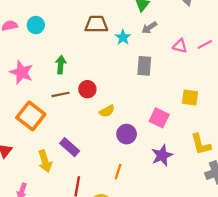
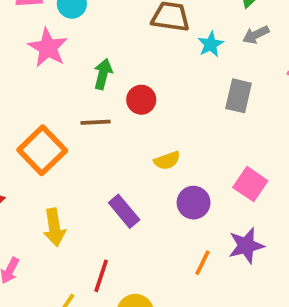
pink star: (22, 72) -> (48, 48), moved
red circle: (87, 89) -> (141, 100), moved
purple rectangle: (70, 147) -> (124, 211), moved
orange line: (118, 172) -> (203, 263), moved

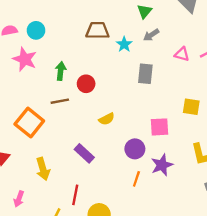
pink square: (250, 184) -> (160, 127), turned -30
purple circle: (194, 203) -> (135, 149), moved

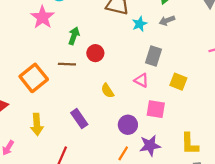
pink triangle: (182, 54) -> (141, 80), moved
yellow square: (191, 107) -> (178, 82), moved
yellow semicircle: (107, 119) -> (107, 91), turned 72

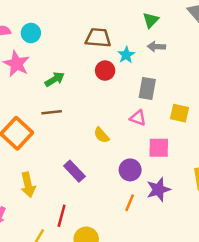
gray arrow: (167, 21) -> (156, 47), turned 32
green arrow: (74, 36) -> (55, 79), turned 48
red circle: (95, 53) -> (105, 71), moved

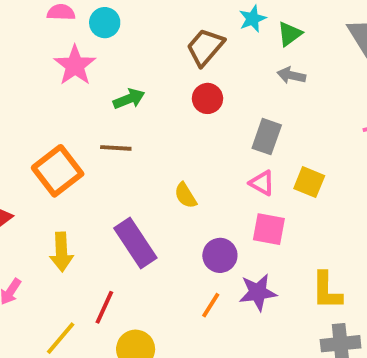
brown trapezoid: (98, 38) -> (205, 47), turned -64
cyan star: (126, 55) -> (253, 19), moved
pink triangle: (138, 118) -> (262, 183), moved
purple rectangle: (74, 171) -> (135, 243), size x1.4

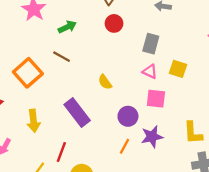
brown line: (116, 148) -> (62, 57), turned 30

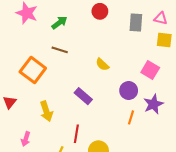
pink triangle: (150, 71) -> (161, 18), moved
pink square: (156, 99) -> (150, 70), turned 36
purple rectangle: (77, 112) -> (83, 96), size x0.7

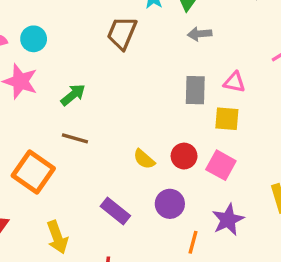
red circle: (100, 11) -> (184, 156), moved
yellow square: (164, 40) -> (227, 119), moved
purple circle: (129, 91) -> (170, 204), moved

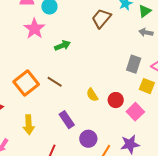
brown line: (75, 138) -> (55, 82), moved
purple circle: (170, 204) -> (88, 139), moved

